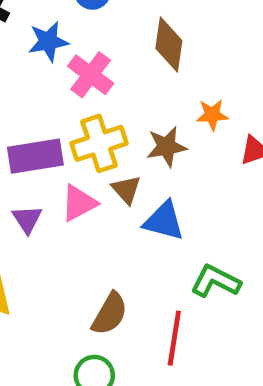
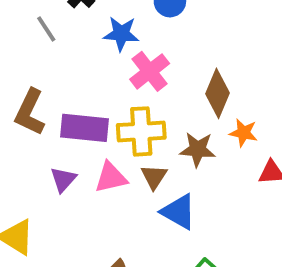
brown diamond: (169, 45) -> (218, 93), moved

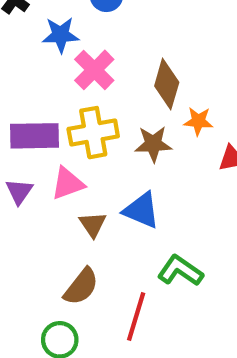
brown triangle: (154, 177) -> (93, 224), moved

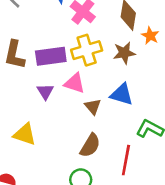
orange star: (198, 121) -> (150, 36), turned 30
pink triangle: (68, 183) -> (74, 83), turned 45

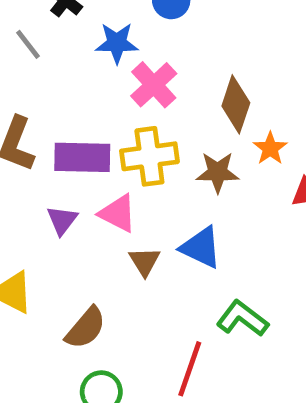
brown semicircle: (90, 146) -> (86, 328), moved

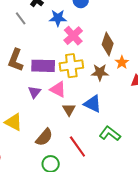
red line: (190, 369) -> (77, 147), moved, turned -55

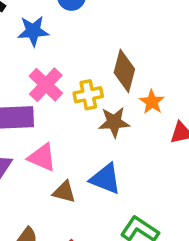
pink cross: (73, 36) -> (46, 85), moved
yellow cross: (71, 66) -> (88, 95), moved, size x0.7
brown triangle: (69, 110) -> (64, 192), turned -40

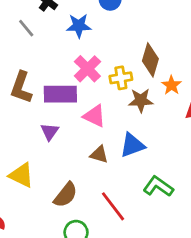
pink triangle: (42, 157) -> (94, 116), moved
blue triangle: (105, 179) -> (132, 145), turned -44

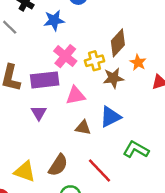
brown diamond: (150, 60) -> (118, 43), turned 32
pink triangle: (94, 116) -> (76, 95), turned -30
yellow triangle: (21, 175) -> (25, 171), moved

